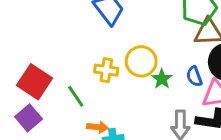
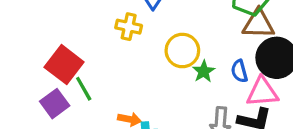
yellow cross: (106, 70) -> (129, 27), moved
green line: (76, 96) -> (84, 89), moved

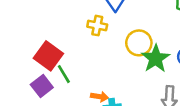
green star: (204, 71) -> (156, 59), size x1.6

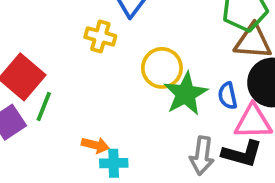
green line: (64, 74) -> (44, 106), turned 48

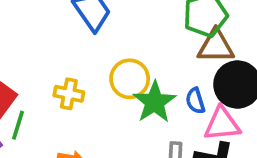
yellow cross: (100, 36) -> (69, 94), moved

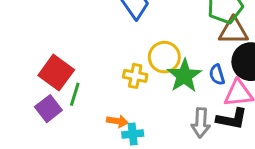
yellow cross: (69, 94) -> (135, 76), moved

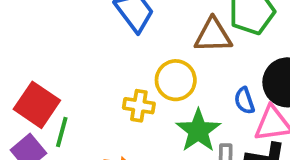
brown triangle: (233, 31) -> (213, 35), moved
green star: (184, 76) -> (198, 131), moved

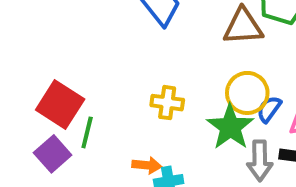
yellow circle: (176, 80) -> (247, 93), moved
blue semicircle: (244, 101) -> (269, 109), moved, turned 56

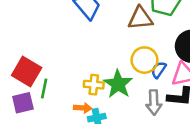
yellow cross: (167, 103) -> (94, 85), moved
green star: (230, 127) -> (118, 84), moved
purple square: (53, 154) -> (23, 103), turned 30

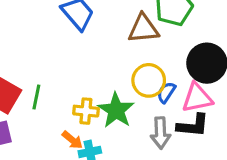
green line: (44, 88) -> (36, 97), moved
orange arrow: (83, 108) -> (72, 140), turned 36

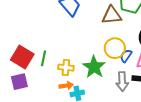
yellow cross: (86, 111) -> (66, 68), moved
orange arrow: (72, 140) -> (66, 86), turned -48

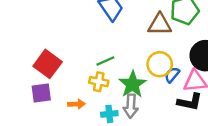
green line: (44, 58) -> (105, 61), moved, turned 49
gray arrow: (122, 81) -> (131, 106), moved
orange arrow: (66, 86) -> (76, 104), moved

